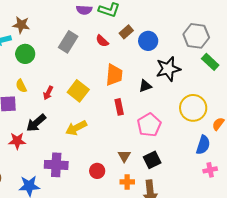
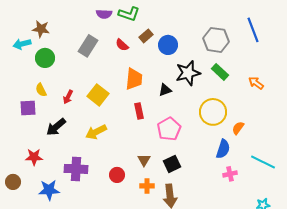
green rectangle: (210, 62) -> (220, 72), moved
red star: (17, 141) -> (34, 157), moved

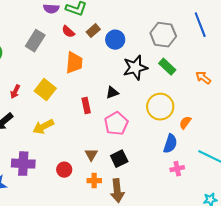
red semicircle: (122, 45) -> (68, 32), moved
orange trapezoid: (134, 79) -> (74, 63), moved
black triangle: (165, 90) -> (112, 93), moved

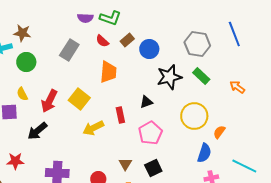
red arrow: (15, 92) -> (49, 101), size x1.6
yellow arrow: (43, 127) -> (93, 128), moved

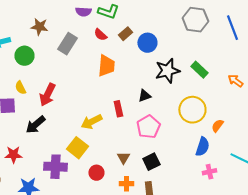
brown star: (22, 33) -> (39, 27), moved
gray hexagon: (197, 44) -> (195, 20), moved
yellow square: (79, 99) -> (77, 148), moved

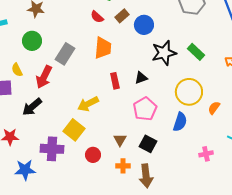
gray rectangle: (67, 44) -> (65, 54), moved
green circle: (24, 56) -> (32, 41), moved
red rectangle: (118, 109) -> (115, 81), moved
blue semicircle: (202, 147) -> (180, 122), moved
black square: (151, 162) -> (148, 144), turned -36

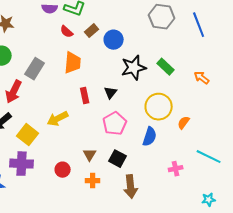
black triangle: (141, 78) -> (111, 93), turned -32
yellow square: (74, 130) -> (28, 135), moved
brown arrow: (146, 176) -> (131, 187), moved

